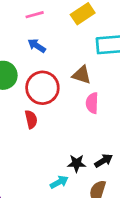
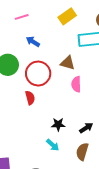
pink line: (35, 15) -> (22, 17), moved
black star: (77, 163) -> (58, 124), moved
cyan arrow: (59, 182) -> (53, 145), turned 72

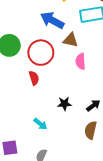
blue arrow: (33, 42) -> (52, 20), moved, size x1.6
cyan arrow: (53, 145) -> (40, 124), moved

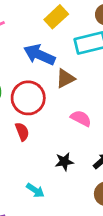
brown triangle: (71, 40) -> (65, 78), turned -35
pink semicircle: (81, 61) -> (81, 118), moved, turned 126

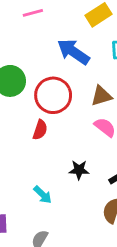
brown triangle: (65, 78) -> (101, 96), moved
red semicircle: (22, 132) -> (40, 130), turned 30

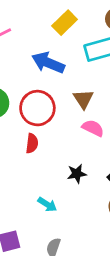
brown triangle: (101, 96) -> (83, 99), turned -35

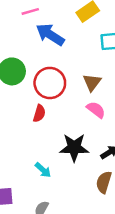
blue arrow: (48, 63) -> (50, 35), moved
black star: (77, 174) -> (74, 148), size x1.6

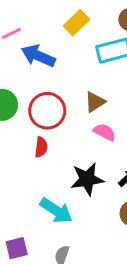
brown triangle: (92, 82) -> (95, 102), turned 30
cyan arrow: (43, 170) -> (56, 211), size x1.6

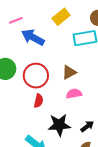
pink semicircle: (105, 132) -> (74, 94), turned -42
red semicircle: (41, 147) -> (39, 101), moved

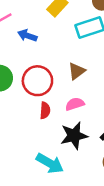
blue arrow: (33, 37) -> (27, 36), size x0.7
pink semicircle: (74, 94) -> (75, 104), moved

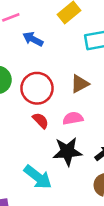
red semicircle: (45, 110) -> (41, 121), turned -56

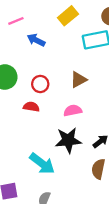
red circle: (37, 88) -> (40, 84), size x0.6
red semicircle: (41, 121) -> (31, 107), moved, turned -35

